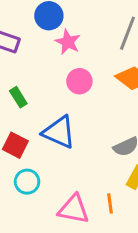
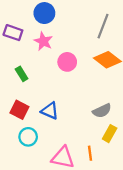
pink star: (68, 42) -> (43, 41), moved
blue triangle: (59, 132) -> (50, 111), moved, size x0.7

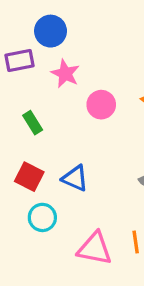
blue circle: (44, 13) -> (51, 31), moved
purple rectangle: (13, 33) -> (19, 60), turned -30

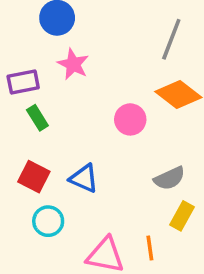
purple rectangle: (19, 60) -> (23, 82), moved
pink circle: (101, 105) -> (130, 119), moved

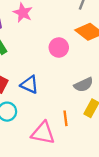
orange line: (150, 248) -> (66, 118), moved

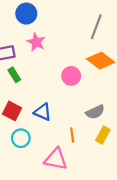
orange line: (66, 118) -> (72, 135), moved

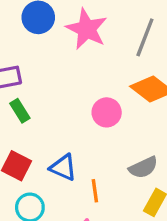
pink star: (36, 42) -> (87, 29), moved, size x1.4
orange line: (72, 135) -> (95, 191), moved

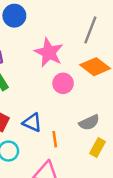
pink star: (87, 29) -> (49, 52), moved

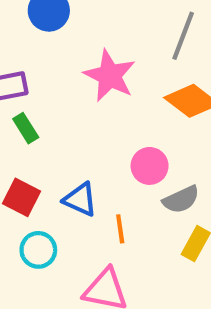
pink circle: (63, 83) -> (150, 166), moved

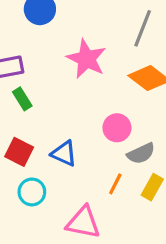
orange line: (120, 229) -> (115, 184), moved, turned 35

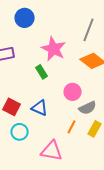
green rectangle: (22, 99) -> (42, 72), moved

